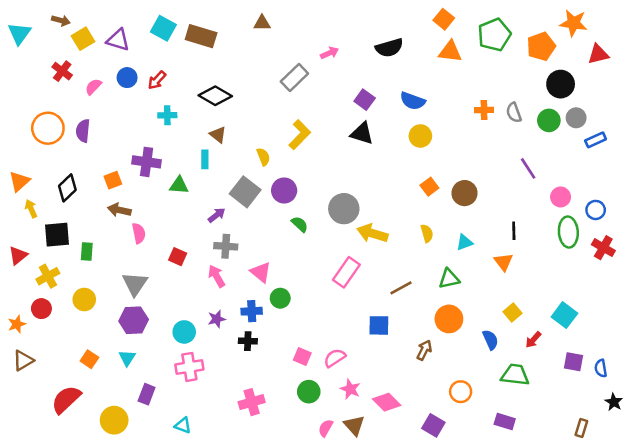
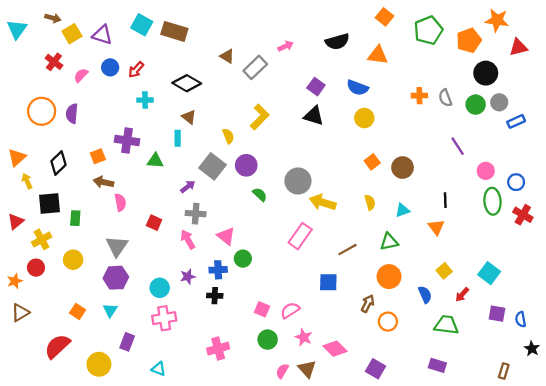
brown triangle: (262, 23) -> (227, 56), moved, turned 32
orange triangle: (450, 52) -> (378, 55), moved
orange circle: (461, 392) -> (388, 322), moved

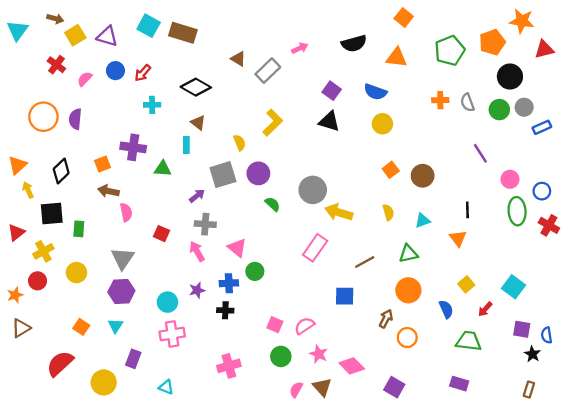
green pentagon: (428, 30) -> (450, 51), moved
gray square: (213, 166) -> (223, 175), turned 35
black star: (532, 349) -> (532, 354), moved

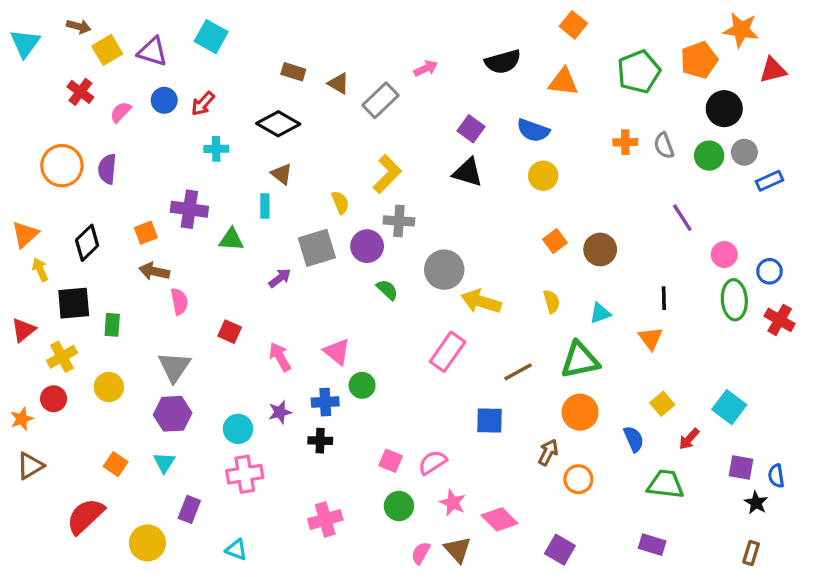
brown rectangle: (183, 33) -> (293, 72), moved, size x0.6
gray cross: (205, 224) -> (399, 221), moved
green triangle: (408, 254) -> (580, 360), size x1.4

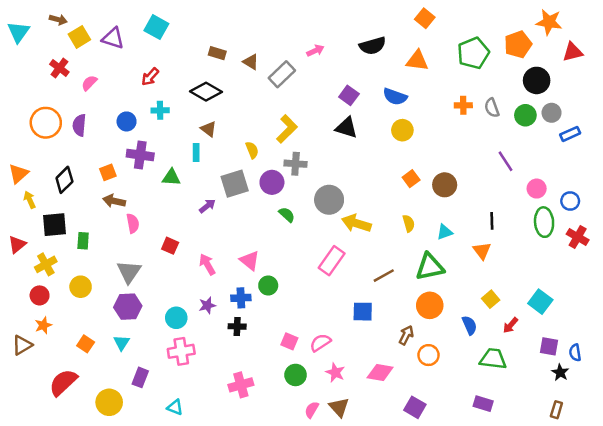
blue circle: (164, 100) -> (127, 121), moved
orange star: (22, 419) -> (43, 325), moved
pink diamond: (500, 519) -> (380, 372), moved, turned -35

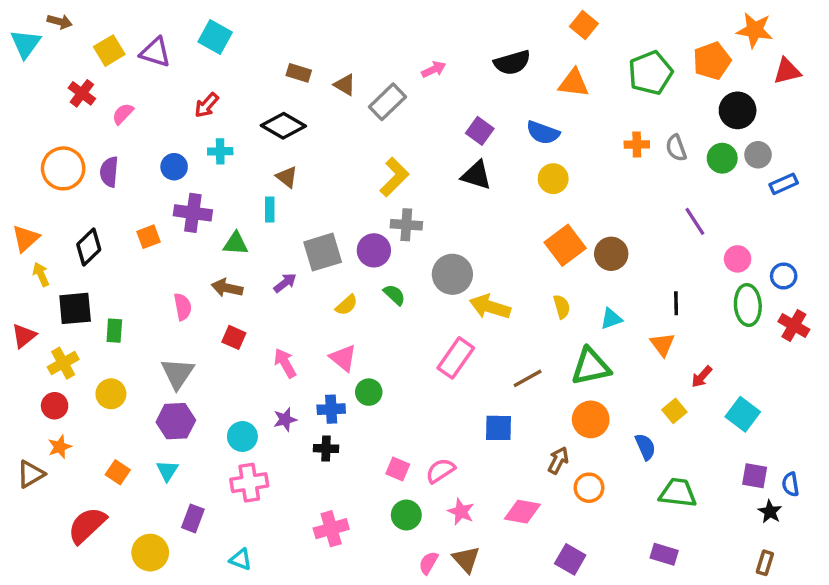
brown arrow: (58, 20) -> (60, 22), moved
yellow semicircle: (252, 150) -> (347, 305), moved, turned 70
orange square: (411, 179) -> (565, 245), size x1.6
brown arrow: (114, 201) -> (227, 288), moved
red arrow: (511, 325) -> (702, 377), moved

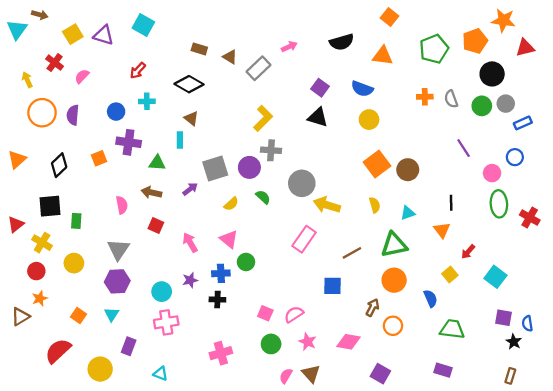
yellow arrow: (41, 274) -> (27, 80), moved
blue circle: (784, 276) -> (515, 157), moved
yellow cross: (63, 363) -> (42, 243), turned -30

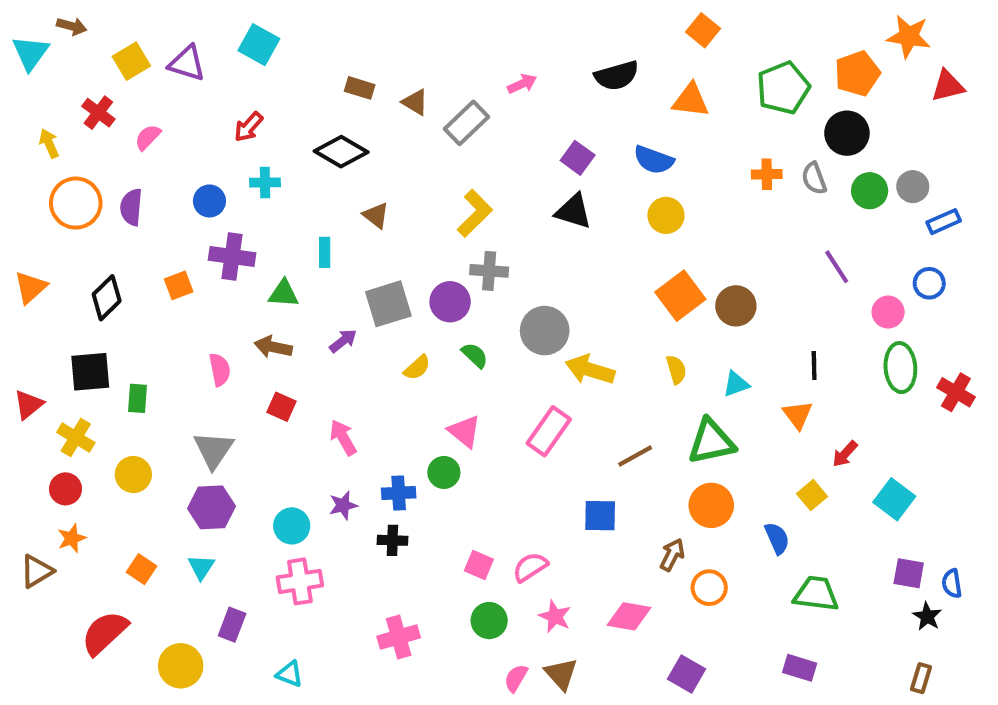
black circle: (492, 74) -> (847, 133), moved
brown triangle: (191, 118) -> (376, 215), moved
pink triangle: (229, 239) -> (464, 431), moved

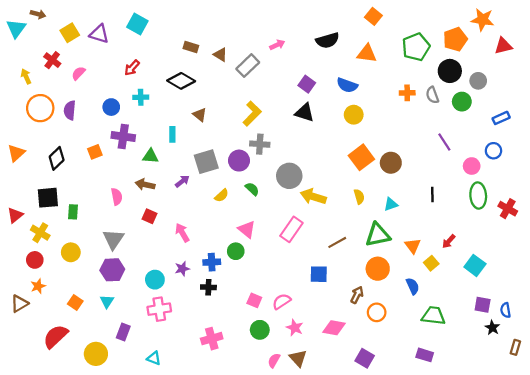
gray circle: (913, 187) -> (478, 81), moved
orange triangle: (798, 415) -> (413, 246), moved
brown rectangle: (921, 678) -> (515, 347), moved

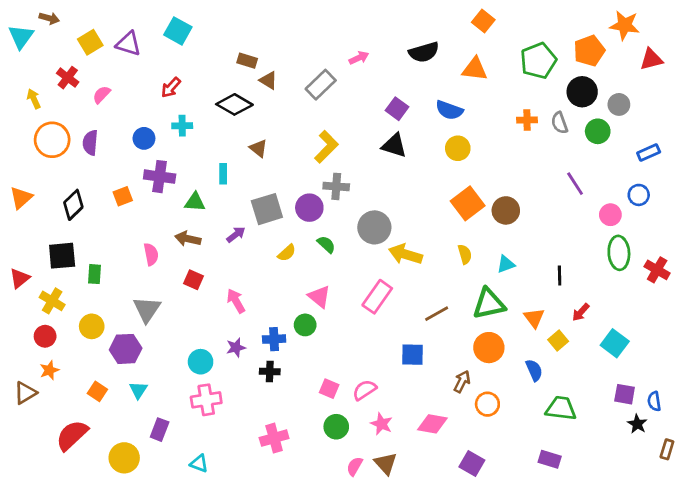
brown triangle: (220, 55) -> (268, 80), moved
black line: (432, 194) -> (560, 275), moved
purple hexagon: (112, 270) -> (126, 349), moved

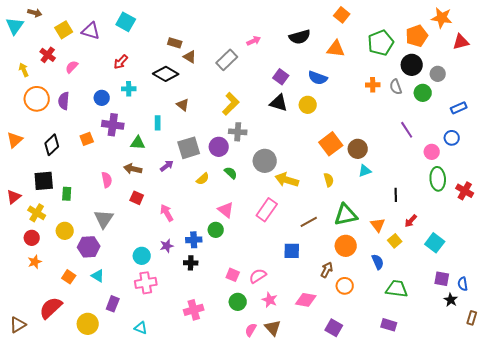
yellow circle: (458, 148) -> (308, 105), moved
cyan triangle: (506, 264) -> (365, 171), moved
cyan triangle: (138, 390) -> (98, 276), turned -32
brown triangle: (25, 393) -> (18, 325), moved

